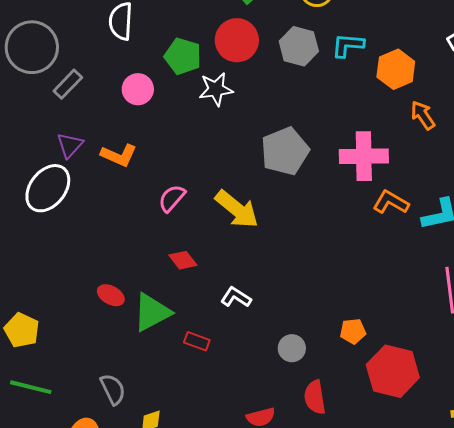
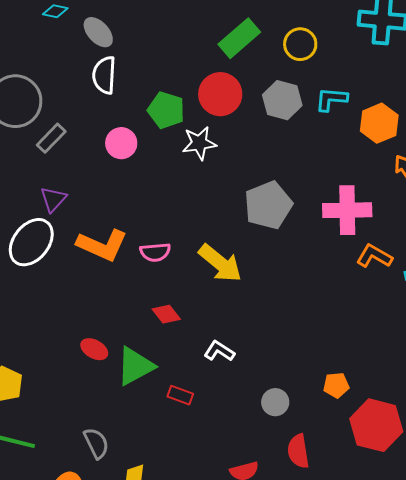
orange L-shape: (119, 155) -> (102, 245), moved, size x1.4
pink semicircle: (172, 198) -> (155, 252), turned -136

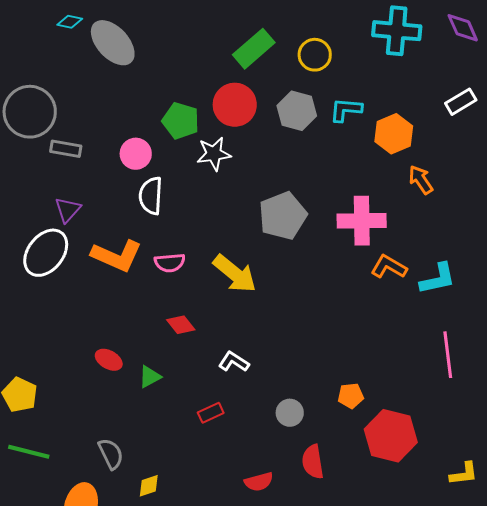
gray ellipse: (98, 32) -> (113, 43), size x1.5
white semicircle: (104, 75) -> (151, 196), moved
gray rectangle: (51, 138) -> (66, 149), turned 56
green triangle: (135, 366) -> (150, 377), size x0.6
red rectangle: (180, 395) -> (211, 413), moved, turned -45

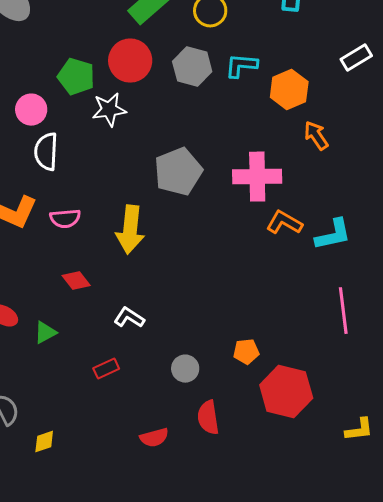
yellow arrow: (235, 274) -> (130, 230), turned 57

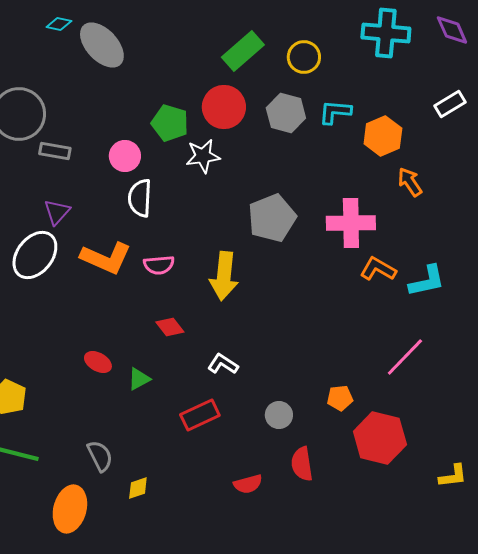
pink line: (343, 311) -> (405, 357), moved, turned 51
red rectangle: (106, 369) -> (200, 415), size x1.5

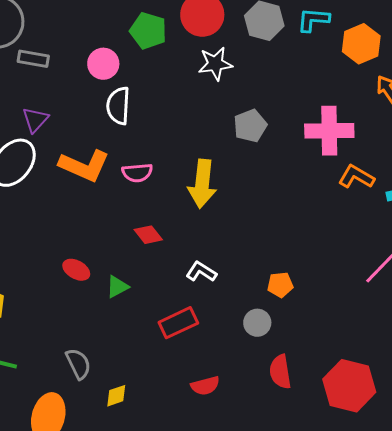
white star: (203, 156) -> (215, 64), moved
gray pentagon: (272, 218) -> (250, 126), size x0.7
orange pentagon: (340, 398) -> (280, 285), moved
red hexagon: (380, 438) -> (349, 386), moved
red semicircle: (248, 484) -> (205, 386), moved

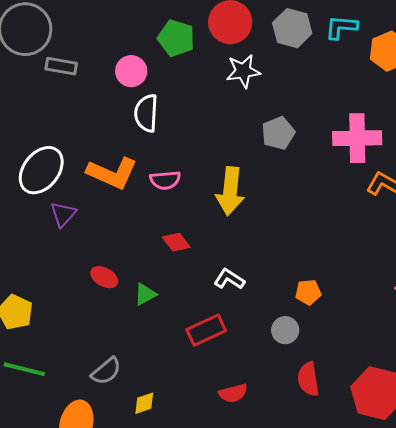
purple triangle: (35, 120) -> (63, 214), moved
gray semicircle: (78, 364) -> (106, 371), turned 76

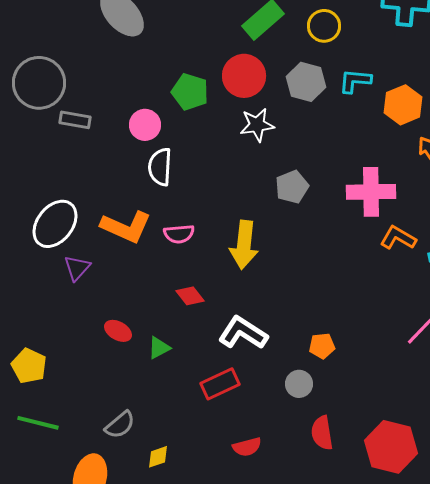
white L-shape: (229, 279) -> (243, 333), size x1.6

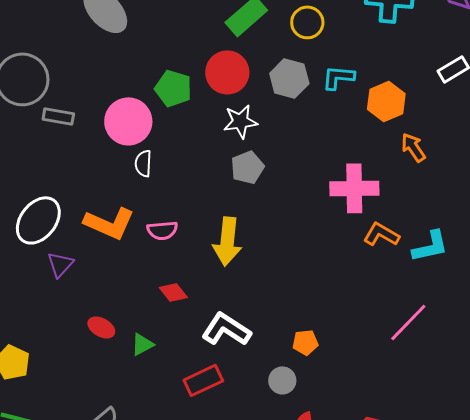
pink circle: (145, 125) -> (128, 121), size x1.5
white semicircle: (160, 167) -> (143, 163), size x0.7
gray pentagon: (292, 187) -> (247, 167), moved

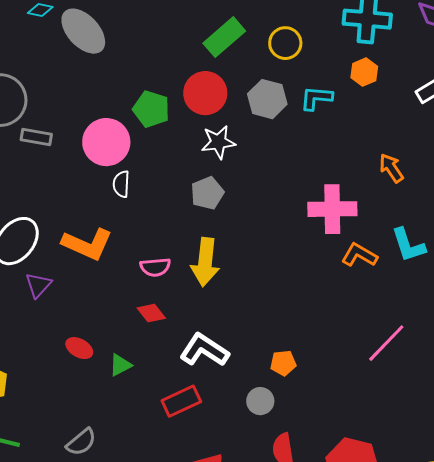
orange hexagon: (386, 101) -> (364, 72), moved, size x0.7
gray pentagon: (247, 167) -> (207, 193), moved
pink semicircle: (162, 230) -> (155, 267), moved
cyan L-shape: (430, 246) -> (408, 245), moved, turned 84

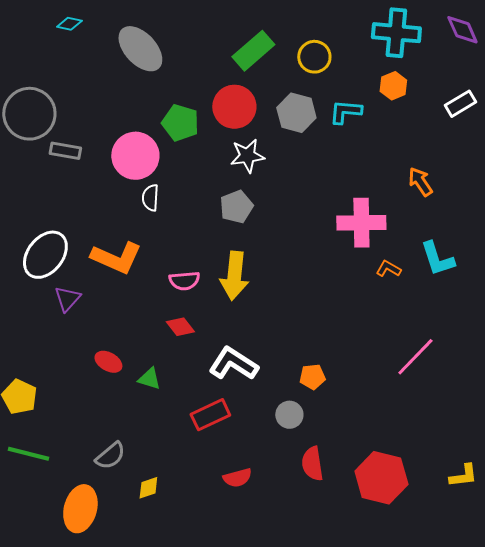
gray ellipse: (83, 31) -> (140, 49), moved
orange L-shape: (359, 255) -> (388, 269), size x0.7
green triangle: (120, 365) -> (149, 379), turned 45

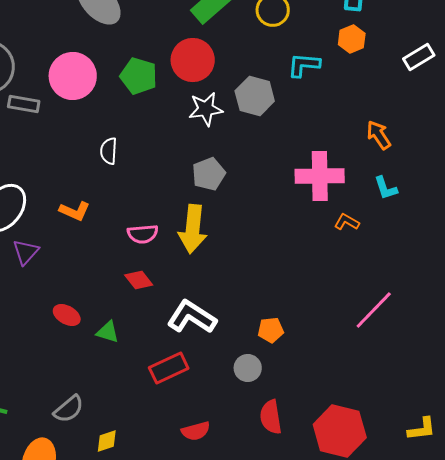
gray hexagon: (296, 113) -> (255, 96), moved
pink circle: (135, 156) -> (73, 76), moved
gray pentagon: (236, 207) -> (209, 174), moved
orange L-shape: (116, 258) -> (75, 211), size x0.6
cyan L-shape: (437, 259) -> (386, 188), moved, size x0.7

